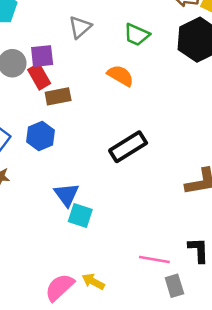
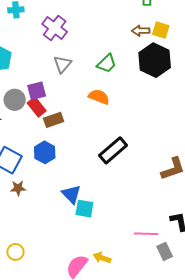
green trapezoid: (137, 35) -> (107, 63), turned -60

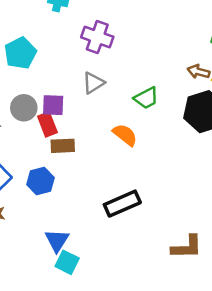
purple cross: (55, 28) -> (97, 37), turned -35

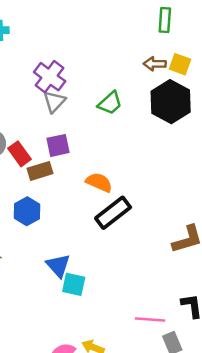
purple cross: (97, 37) -> (50, 77), moved, turned 32
purple square: (53, 105) -> (58, 145), moved
orange semicircle: (125, 135) -> (99, 182), moved

